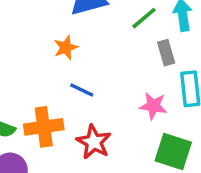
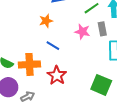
pink star: (153, 106) -> (82, 32), moved

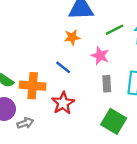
orange star: (46, 21) -> (72, 37), moved
gray rectangle: (102, 29) -> (107, 84), moved

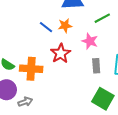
blue line: (63, 67) -> (46, 27), moved
red star: (63, 103) -> (61, 53), moved

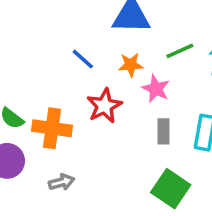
orange star: (65, 26) -> (131, 65), moved
gray arrow: (25, 102) -> (61, 182), moved

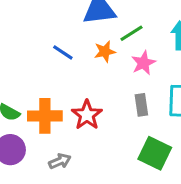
green line: (180, 51) -> (131, 33), moved
pink star: (156, 89) -> (143, 63), moved, turned 30
red star: (104, 106) -> (87, 115), moved

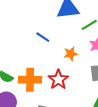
orange star: (105, 52) -> (71, 54), moved

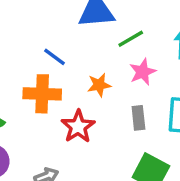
orange cross: (30, 80) -> (42, 94), moved

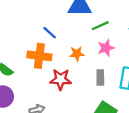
red star: (78, 127) -> (61, 79), turned 30

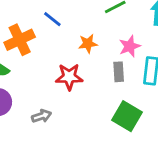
pink star: (106, 48) -> (130, 46), moved
orange cross: (39, 56) -> (20, 40), moved, turned -30

